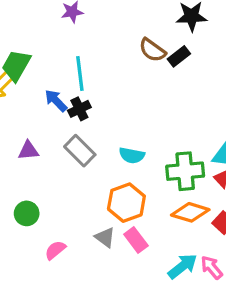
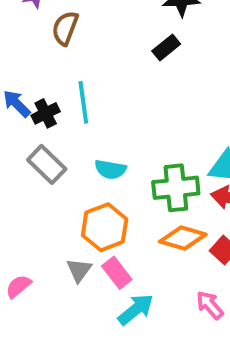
brown semicircle: (152, 50) -> (65, 28), moved, turned 76
cyan line: (80, 74) -> (83, 102), moved
gray triangle: (105, 237) -> (79, 270), turned 30
cyan arrow: (183, 266) -> (136, 309), moved

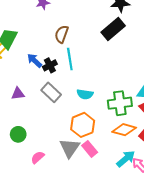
brown semicircle: (65, 28) -> (62, 34), moved
black rectangle: (166, 48) -> (113, 29), size x1.6
gray triangle: (79, 270) -> (70, 148), size x1.5
cyan arrow: (136, 309) -> (126, 159), moved

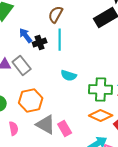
gray rectangle: (51, 92) -> (22, 66), moved
orange hexagon: (83, 125) -> (31, 100), moved
gray triangle: (70, 148) -> (46, 124), turned -45
pink semicircle: (38, 157) -> (14, 128), turned 112

